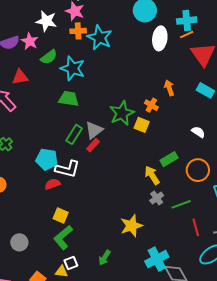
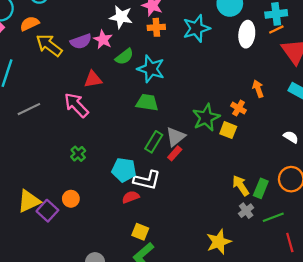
cyan star: (100, 37) -> (196, 28), moved, turned 30
green rectangle: (169, 159) -> (261, 188), moved, turned -36

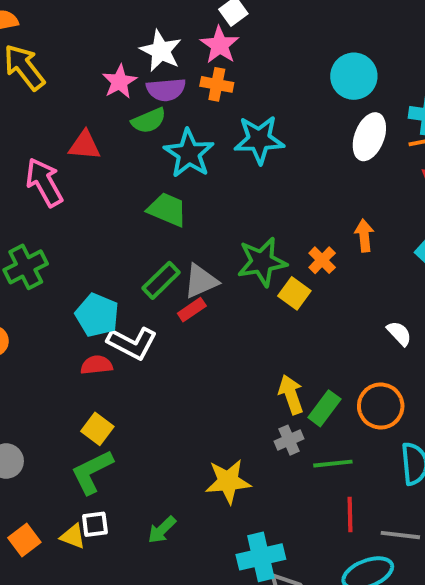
cyan star: (196, 28) -> (259, 140), moved
purple semicircle: (81, 41) -> (166, 90), moved
green cross: (78, 154) -> (26, 267), size x1.5

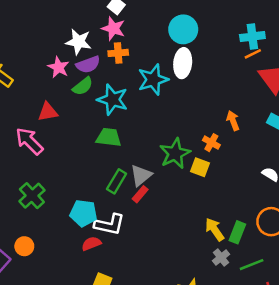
cyan circle: (354, 76) -> (183, 29), moved
white ellipse: (369, 137) -> (183, 63), moved

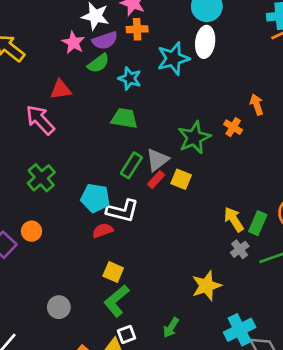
cyan star: (113, 100) -> (130, 78), size x0.7
yellow square: (200, 167) -> (181, 179), moved

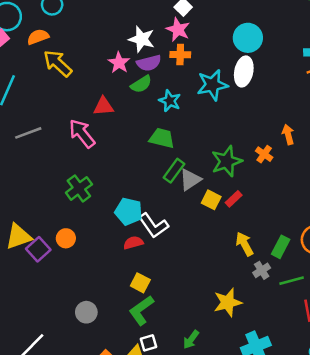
green rectangle: (131, 165) -> (174, 171), moved
red rectangle: (156, 180) -> (234, 199), moved
white L-shape: (122, 211) -> (153, 225), turned 36
yellow arrow: (234, 219) -> (244, 244), moved

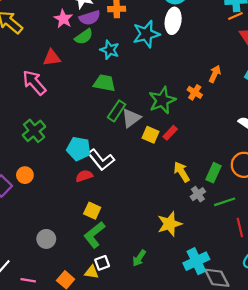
orange arrow: (288, 134) -> (215, 74), turned 42

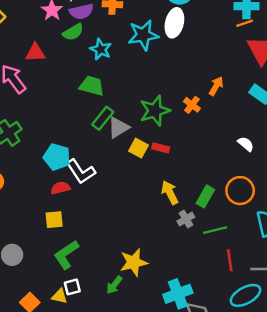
red rectangle: (170, 133) -> (161, 148), turned 56
yellow square: (92, 211) -> (54, 220), moved, turned -35
yellow star: (170, 224) -> (134, 262), moved

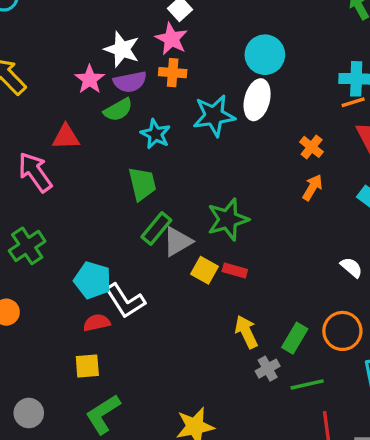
green trapezoid: (92, 86) -> (142, 184), turned 60
orange cross: (192, 105) -> (312, 147), moved

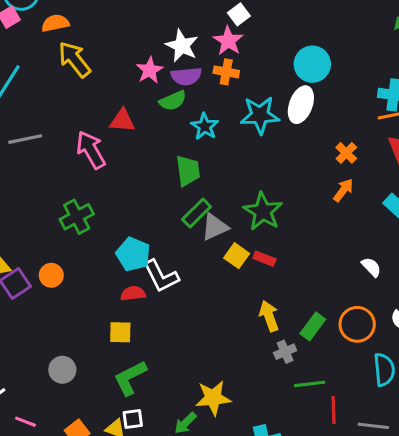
green star: (228, 219) -> (263, 211), turned -30
green line: (307, 384) -> (310, 384), moved

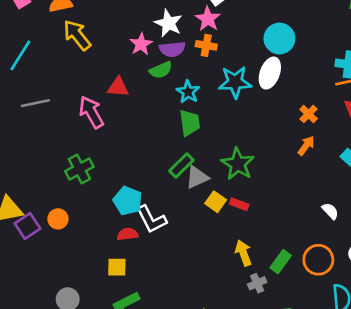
green trapezoid: (188, 171) -> (190, 123), moved

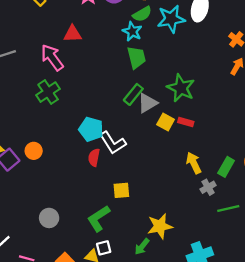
green semicircle: (161, 70) -> (142, 14), moved
green cross: (79, 169) -> (48, 92), moved
red semicircle: (128, 234) -> (94, 157), turned -66
yellow square: (117, 267) -> (121, 190), moved

